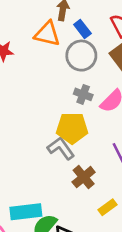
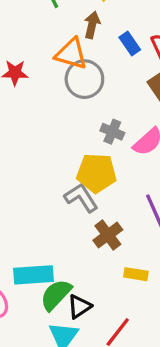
blue rectangle: (82, 29) -> (130, 44), moved
gray circle: (81, 56) -> (84, 79), moved
yellow rectangle: (108, 207) -> (136, 274), turned 42

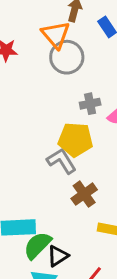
orange triangle: (71, 54) -> (56, 35), turned 32
gray cross: (112, 132) -> (90, 104), turned -36

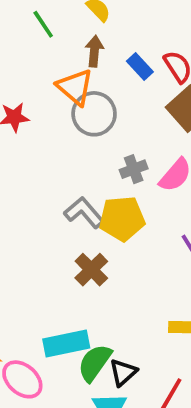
gray L-shape: (62, 161) -> (84, 213), moved
brown cross: (84, 194) -> (91, 270), moved

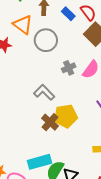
orange triangle: (75, 87) -> (23, 25), moved
yellow pentagon: (122, 218) -> (66, 116), moved

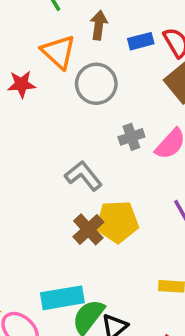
blue rectangle: (68, 14) -> (141, 41), turned -64

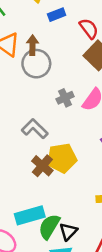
brown arrow: (99, 25) -> (32, 45), moved
blue rectangle: (141, 41) -> (57, 15), moved

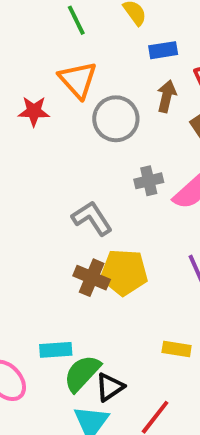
brown arrow: (32, 45) -> (167, 96), moved
brown cross: (42, 166) -> (92, 278), turned -30
cyan rectangle: (30, 215) -> (56, 350), size x0.7

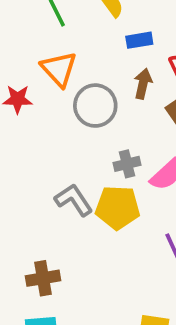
yellow pentagon: (124, 272) -> (118, 208), moved
brown cross: (92, 278) -> (43, 278), moved, turned -32

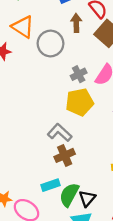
gray L-shape: (74, 200) -> (60, 133), moved
brown cross: (43, 278) -> (65, 155), moved

